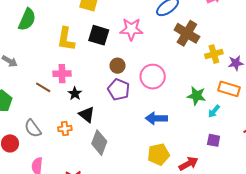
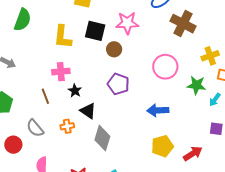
yellow cross: (214, 54) -> (210, 56), moved
brown circle: (118, 66) -> (114, 49), moved
pink circle: (153, 77) -> (165, 67), moved
brown line: (43, 87) -> (45, 96), moved, turned 42

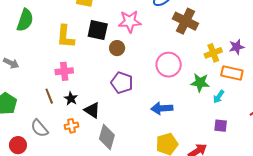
black star: (75, 91) -> (71, 99), moved

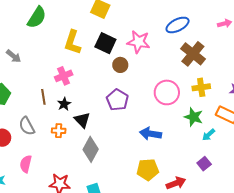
yellow cross: (213, 53) -> (201, 87), moved
pink cross: (64, 71) -> (64, 76), turned -30
purple square: (221, 126) -> (204, 164), turned 32

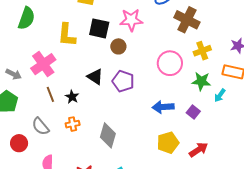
gray arrow: (14, 56) -> (14, 74), moved
pink cross: (64, 76) -> (43, 64), moved, size x1.4
black triangle: (82, 120) -> (95, 77), moved
purple square: (204, 164) -> (193, 112), moved

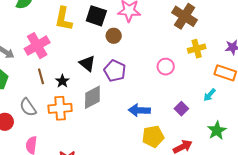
pink circle: (170, 63) -> (166, 67), moved, size x0.7
green star: (201, 81) -> (217, 130), moved, turned 30
blue arrow: (163, 107) -> (139, 110), moved
orange cross: (73, 124) -> (60, 108), size x1.6
gray diamond: (108, 135) -> (92, 97), moved, turned 40

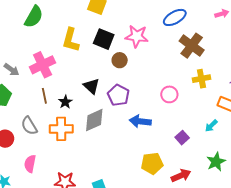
blue arrow: (139, 110) -> (140, 121), moved

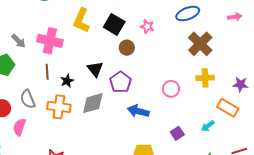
pink star: (137, 36) -> (147, 26), size x0.6
pink cross: (43, 65) -> (50, 41), turned 30
pink semicircle: (30, 164) -> (19, 127), moved

